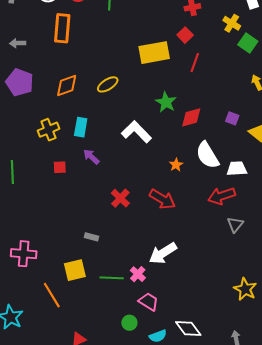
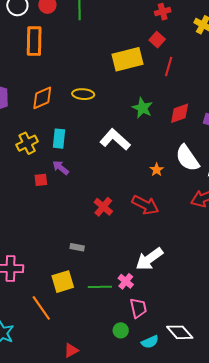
yellow ellipse: (108, 84) -> (83, 94), turned 40
red diamond: (191, 117) -> (180, 113), moved
purple arrow: (91, 157) -> (61, 168), moved
pink trapezoid: (148, 302) -> (138, 308), turned 50

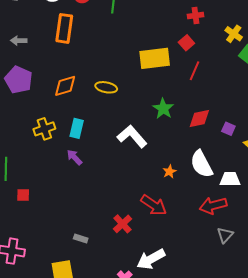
red square: (41, 180) -> (23, 195), moved
red cross: (103, 207) -> (123, 224), moved

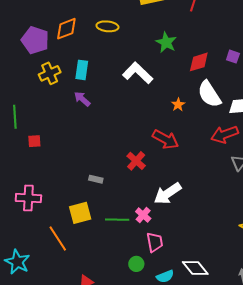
purple pentagon: (18, 80) -> (35, 40), moved
red diamond: (199, 119) -> (199, 62), moved

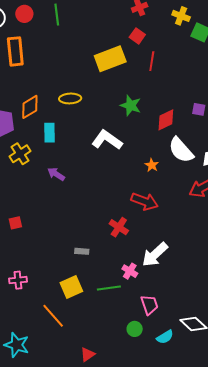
cyan rectangle: (82, 70) -> (49, 133), moved
pink cross: (28, 198) -> (18, 280), size x0.7
pink cross: (143, 215) -> (130, 271), moved

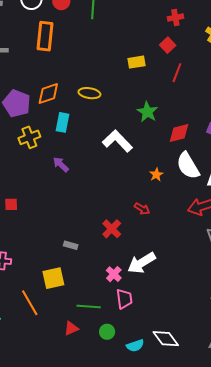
yellow rectangle: (110, 59) -> (137, 62), size x0.6
red arrow: (145, 201) -> (142, 209), size x0.6
green line: (109, 288) -> (89, 307), moved
pink trapezoid: (149, 305) -> (124, 299), moved
red triangle: (88, 354) -> (71, 328), moved

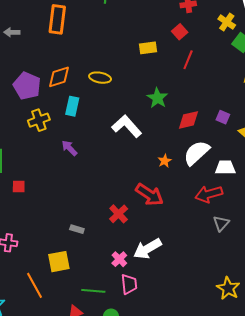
white semicircle: (188, 166) -> (197, 153), turned 76
red arrow: (142, 209) -> (149, 195), size x1.8

